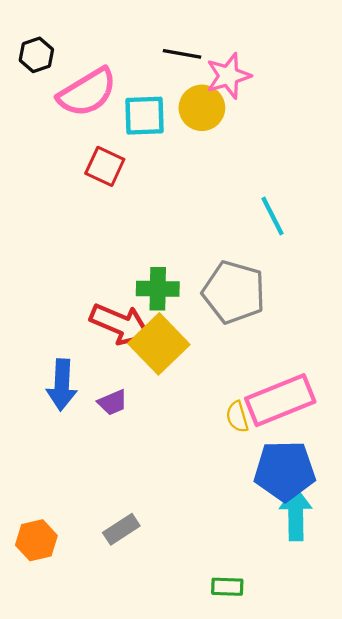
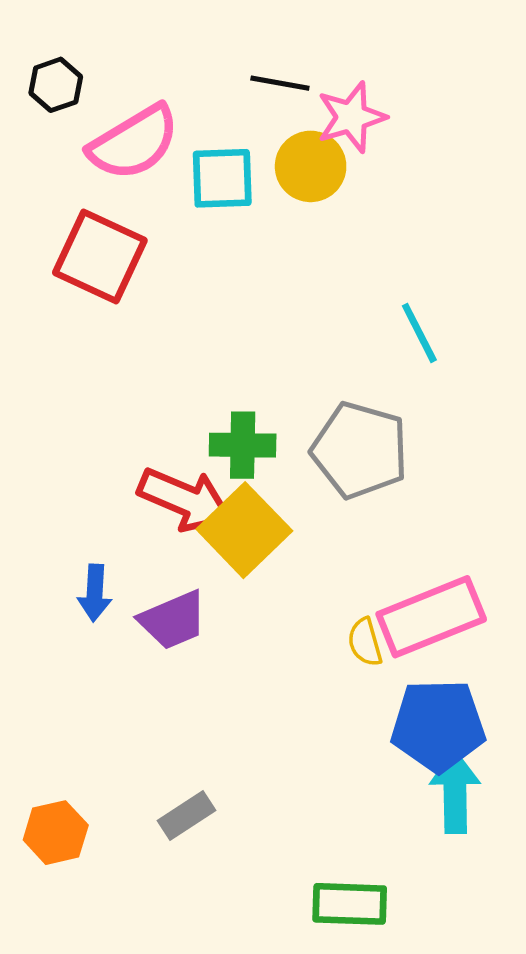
red square: (105, 166) -> (100, 256), moved, size x1.5
blue arrow: (62, 385) -> (95, 593), size x0.7
purple trapezoid: (113, 402) -> (173, 620), size x1.5
green rectangle: (227, 587) -> (350, 904), size x1.5

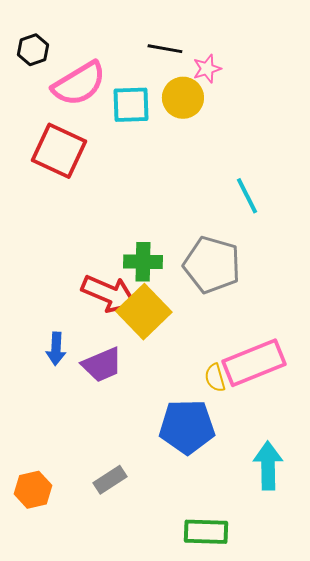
pink star: (351, 117) -> (207, 69), size x0.7
blue pentagon: (438, 725) -> (187, 427), moved

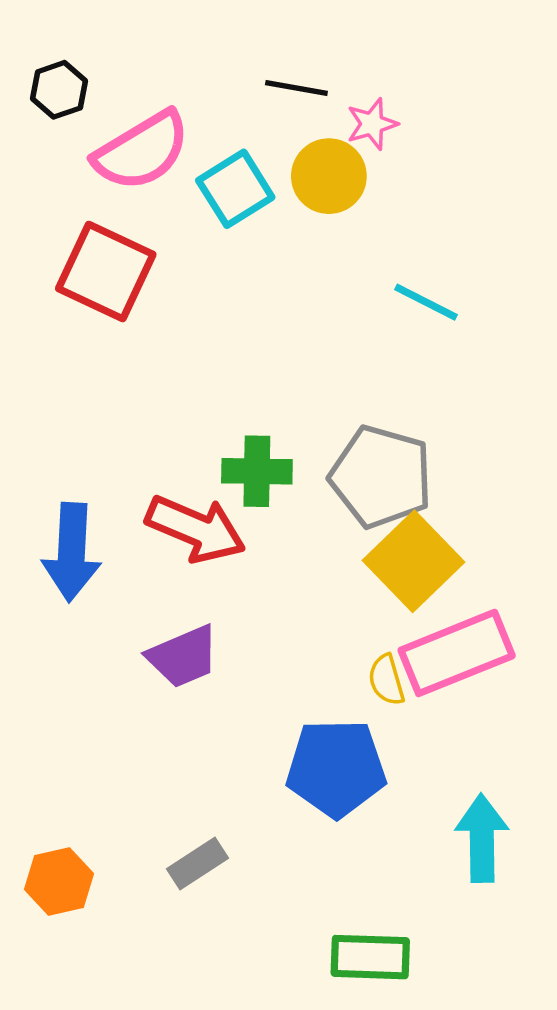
cyan square: (131, 105) -> (235, 189), turned -30
cyan line: (247, 196) -> (426, 302), moved, turned -36
yellow square: (144, 312) -> (413, 561), moved
blue arrow: (56, 349) -> (72, 552), moved, size x1.6

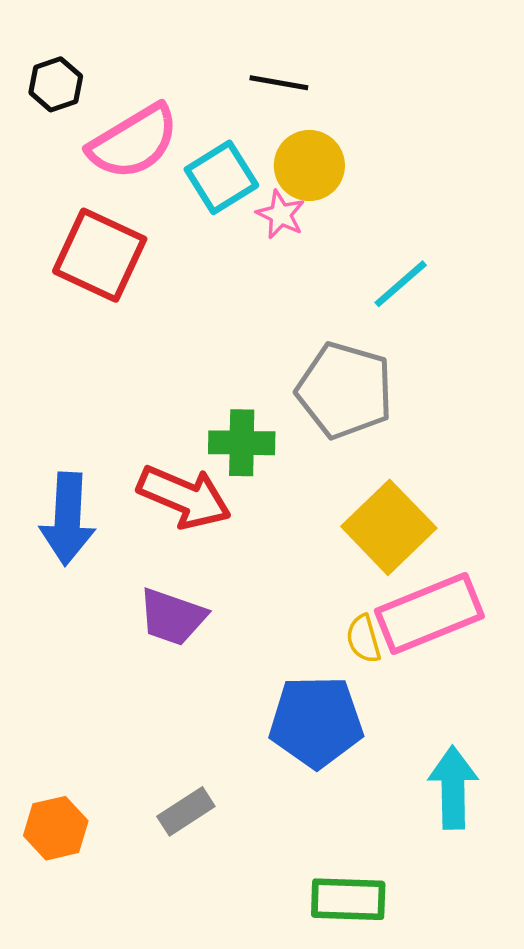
pink star: (372, 124) -> (281, 215), moved, turned -30
cyan line: (426, 302) -> (401, 284), turned -68
gray pentagon: (381, 477) -> (345, 390), moved
purple trapezoid: (183, 657) -> (172, 617), turned 42

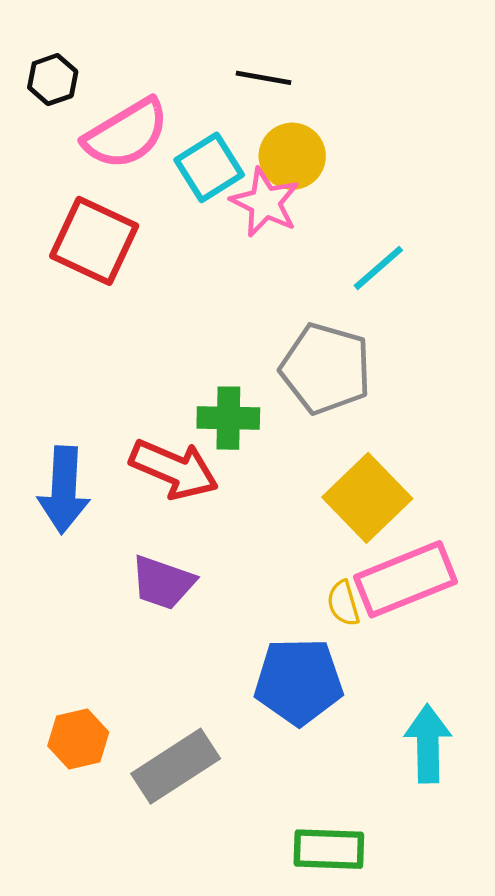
pink star: (281, 215) -> (265, 202), size x1.5
gray rectangle: (186, 811) -> (176, 766), size x1.6
orange hexagon: (56, 828) -> (78, 739), moved

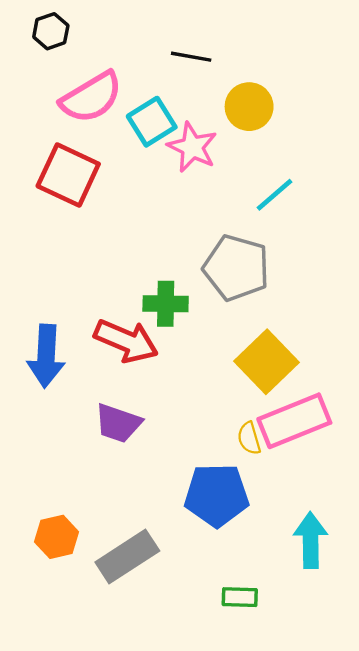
black hexagon: (53, 80) -> (51, 31), moved
yellow circle: (292, 156) -> (249, 107), moved
green rectangle: (329, 849) -> (240, 597), moved, size x0.7

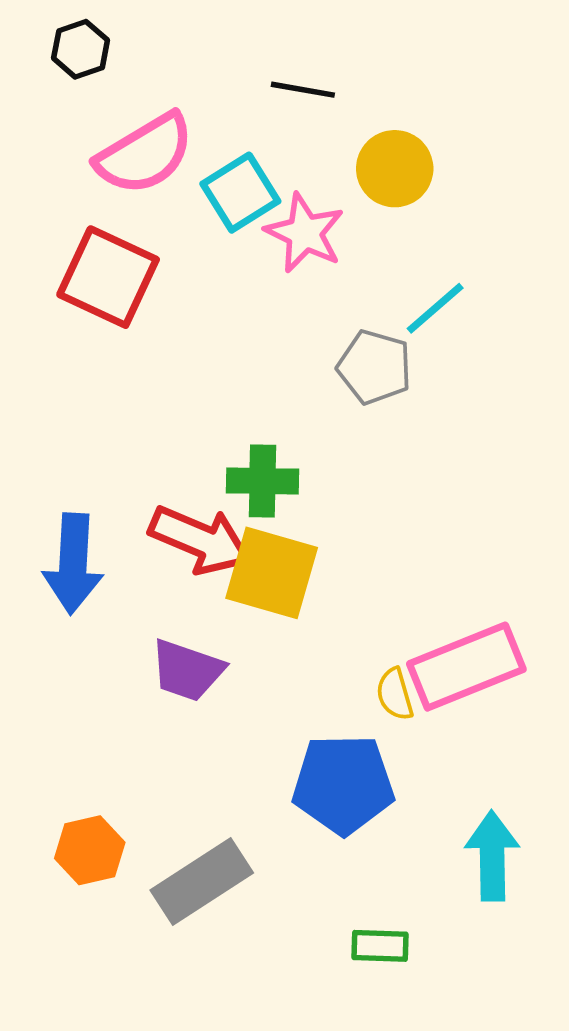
gray pentagon: (236, 268) -> (375, 367), moved, size x0.7
yellow square: (266, 362) -> (272, 573), moved, turned -30

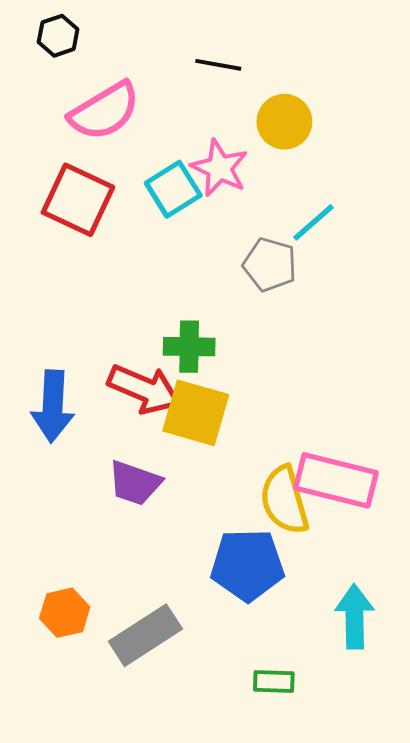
cyan square: (240, 193) -> (173, 189), moved
pink rectangle: (466, 667) -> (336, 480), turned 36
yellow semicircle: (395, 694) -> (284, 500), size x1.8

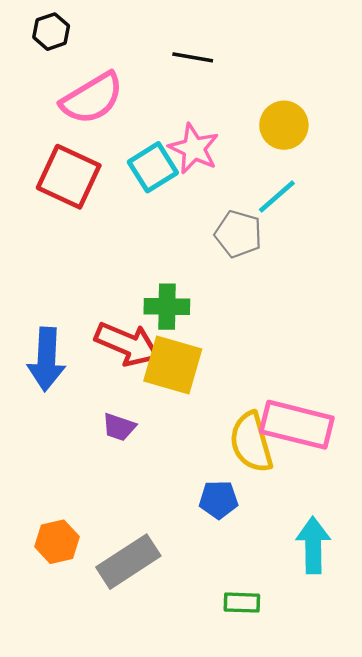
yellow circle: (284, 122) -> (284, 125), moved
purple trapezoid: (135, 483) -> (119, 427), size x0.7
blue pentagon: (247, 565) -> (218, 500), size x0.6

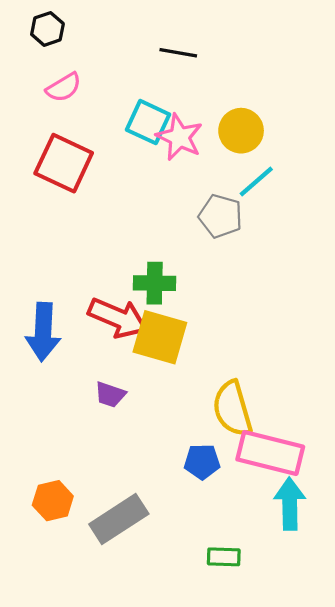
pink semicircle: (92, 98) -> (64, 87), moved, size x0.6
yellow circle: (284, 125) -> (241, 131), moved
cyan square: (153, 167) -> (148, 122), moved, turned -33
pink rectangle: (297, 425) -> (270, 453), moved

